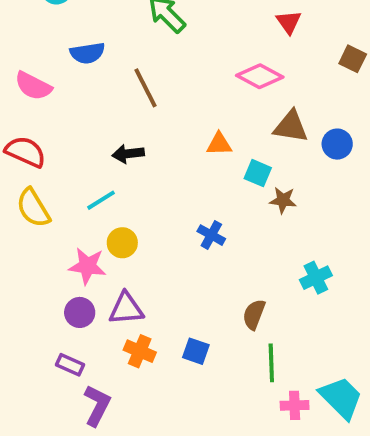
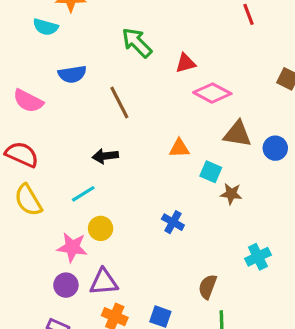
red triangle: (289, 22) -> (186, 63), moved, turned 50

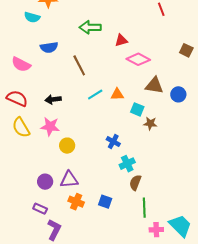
green arrow: (137, 43) -> (90, 27), turned -45
black arrow: (105, 156) -> (53, 99), moved
cyan line: (83, 194) -> (95, 94), moved
pink star: (72, 247) -> (50, 126), moved
cyan cross: (258, 257) -> (127, 164), moved

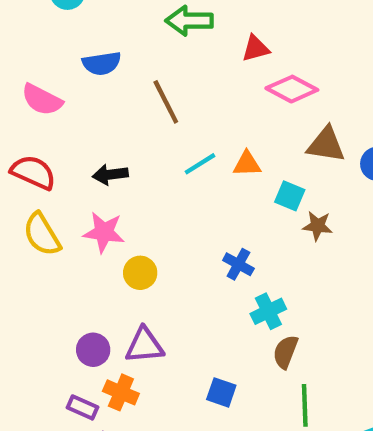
orange cross: (76, 202) -> (121, 392), moved

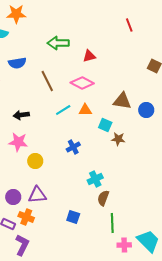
pink diamond: (292, 89) -> (82, 83), moved
blue cross: (238, 264) -> (73, 147), moved, turned 32

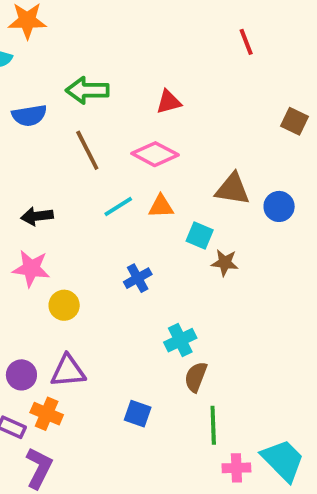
green arrow: (58, 43) -> (87, 90), moved

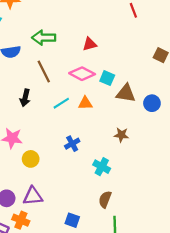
black arrow: (37, 216) -> (25, 98), moved, turned -70
cyan square: (200, 236) -> (107, 78), moved
cyan cross: (180, 340) -> (102, 167), moved, turned -35

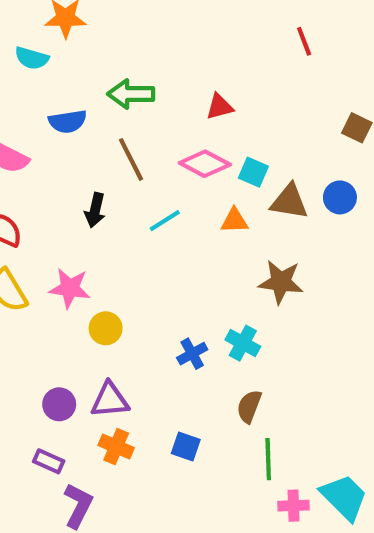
orange triangle: (85, 103) -> (234, 221), moved
blue circle: (152, 103) -> (340, 197), moved
brown star: (121, 135) -> (281, 282), size x1.5
blue cross: (72, 144) -> (192, 354), moved
orange cross: (21, 220) -> (116, 447), moved

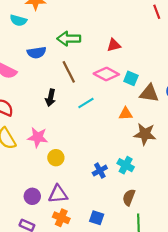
orange triangle: (234, 221) -> (126, 114), moved

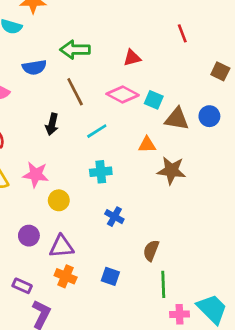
red line: (157, 12) -> (182, 33), moved
cyan cross: (126, 165) -> (101, 172), moved, turned -35
blue cross: (100, 171) -> (114, 217), turned -32
purple circle: (32, 196) -> (29, 236), moved

